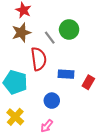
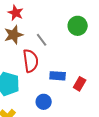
green circle: (69, 29) -> (78, 26), moved

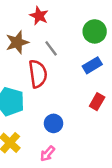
red star: (16, 13) -> (39, 16), moved
blue rectangle: (58, 76) -> (92, 65), moved, turned -35

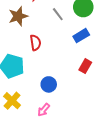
gray line: (51, 48) -> (58, 14), moved
red semicircle: (38, 74) -> (35, 43), size x0.7

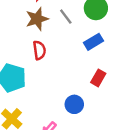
brown star: (18, 16) -> (37, 19), moved
blue circle: (49, 84) -> (74, 104), moved

